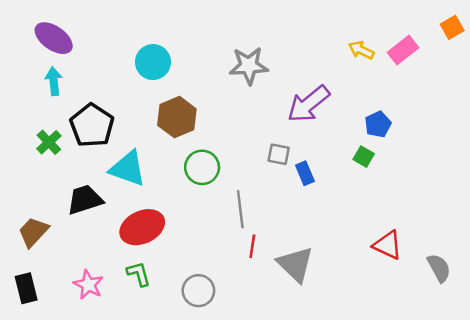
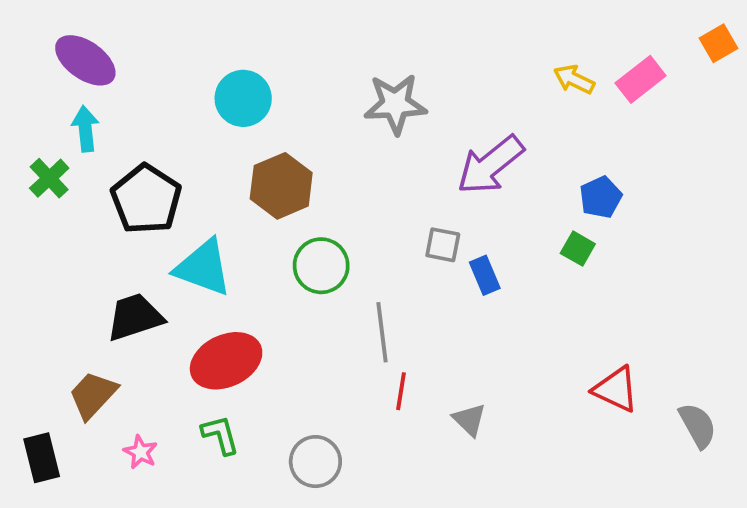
green cross: (49, 142) -> (49, 178), moved
brown trapezoid: (33, 232) -> (93, 395), moved
gray triangle: (295, 264) -> (469, 420), size x0.6
pink star: (88, 285) -> (140, 452), size x0.7

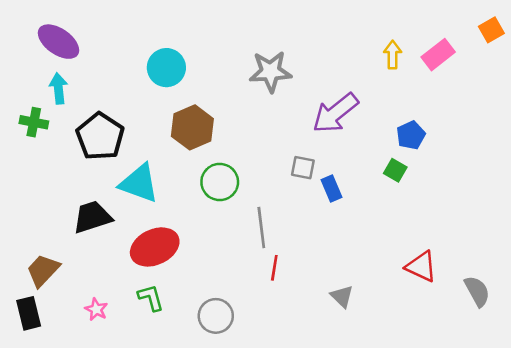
yellow arrow: (574, 79) -> (393, 55), turned 64
green cross: (49, 178) -> (34, 122), turned -36
brown trapezoid: (93, 395) -> (43, 270), moved
gray triangle: (469, 420) -> (342, 296), moved

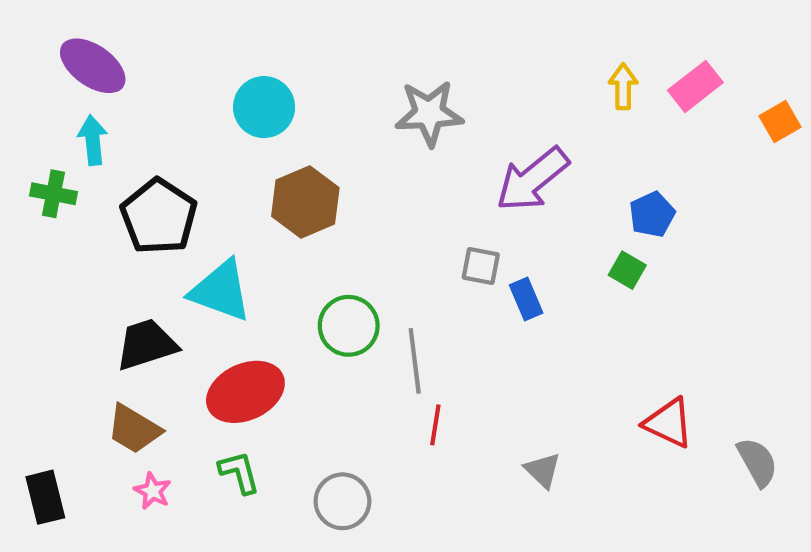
orange square: (491, 30) -> (780, 122), moved
green circle: (220, 182) -> (349, 326), moved
brown trapezoid: (43, 270) -> (134, 429), moved, turned -102

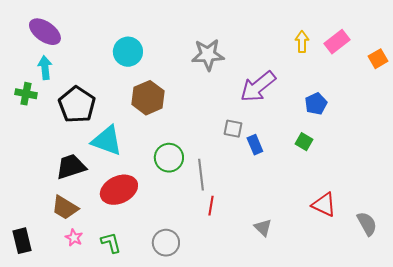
green square: (627, 270) -> (304, 142), moved
green L-shape: (239, 472) -> (111, 243), moved

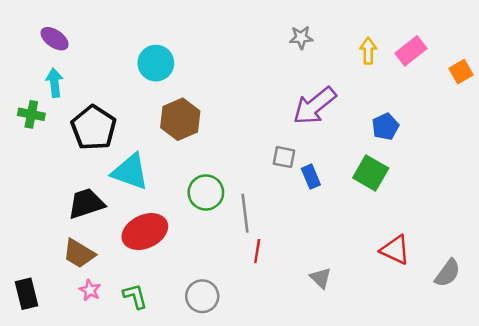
purple ellipse: (45, 32) -> (55, 39), size x0.7
gray star: (208, 55) -> (301, 37), moved, size x0.6
green square: (304, 142) -> (371, 173), size x1.6
gray semicircle: (367, 224) -> (448, 273), turned 65

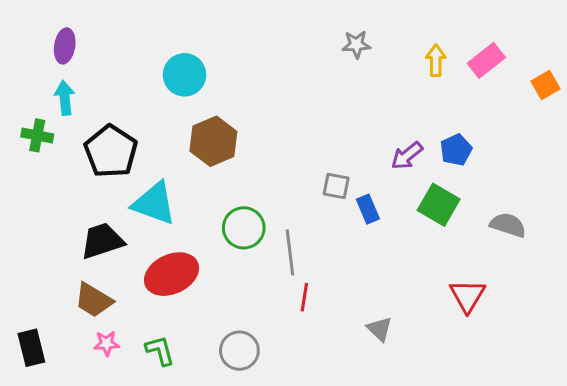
purple ellipse: (55, 39) -> (65, 46), turned 64
purple arrow: (315, 106) -> (407, 156), moved, size x0.6
red triangle: (395, 250) -> (468, 296), turned 36
gray semicircle: (448, 273) -> (508, 225), moved, turned -108
pink star: (90, 290) -> (107, 343), turned -30

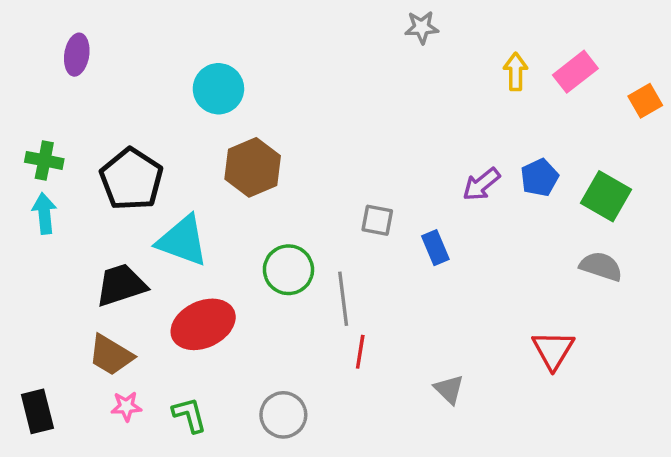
gray star: (356, 44) -> (422, 27), moved
cyan arrow: (65, 98) -> (44, 213), moved
gray square: (336, 186) -> (377, 220), moved
green square: (439, 205) -> (606, 196), moved

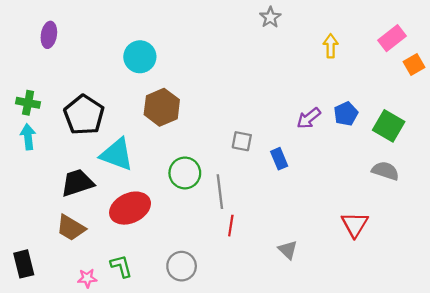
gray star: (422, 27) -> (270, 17), turned -30
pink rectangle: (575, 72) -> (392, 38), moved
pink star: (126, 406) -> (87, 278), moved

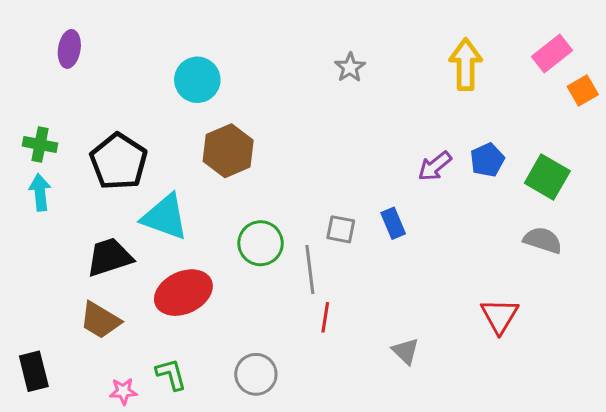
gray star: (270, 17) -> (350, 67), moved
yellow arrow: (331, 46) -> (466, 64), size x1.5
gray square: (242, 141) -> (341, 229), moved

